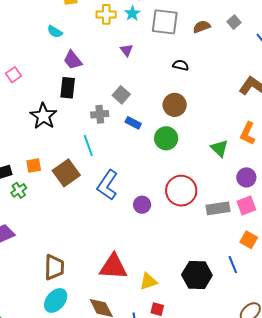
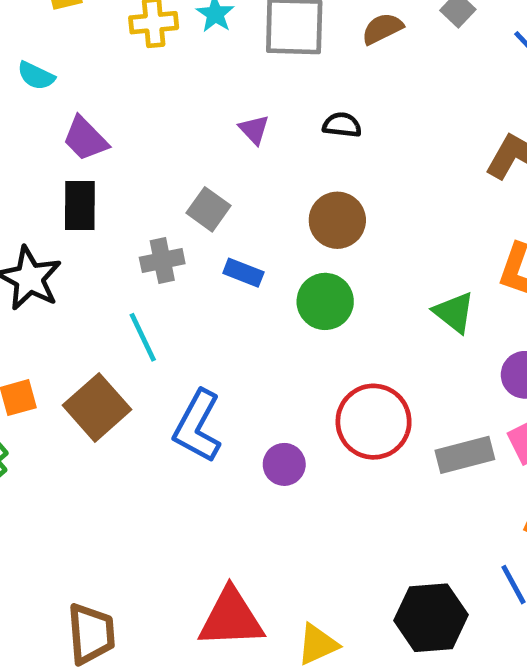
purple triangle: (127, 50) -> (254, 130), moved

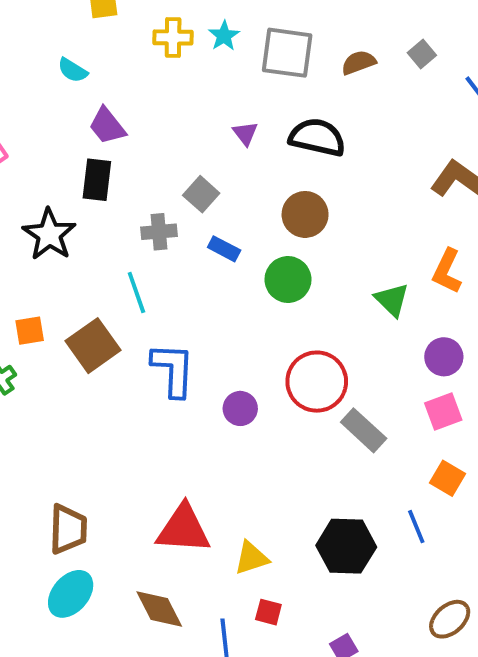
black semicircle: (342, 125) -> (317, 137), size x1.8
blue L-shape: (198, 426) -> (173, 370), turned 148
gray rectangle: (465, 455) -> (364, 430), moved, turned 51

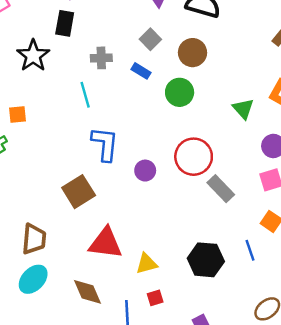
gray square: (201, 194) -> (150, 39), moved
brown square: (93, 346) -> (79, 192), moved
red square: (268, 612) -> (155, 298), turned -35

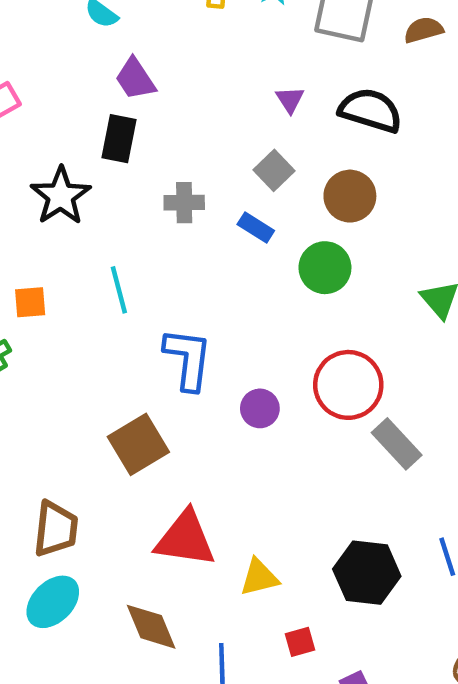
cyan line: (85, 95) -> (119, 290), moved
red square: (155, 298) -> (300, 642), moved

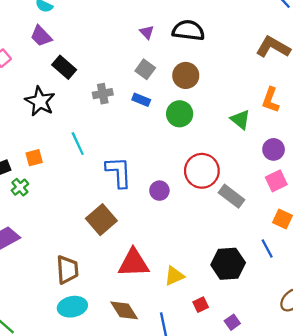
purple trapezoid: (135, 79) -> (41, 36), moved
black rectangle: (119, 139) -> (64, 67), turned -50
cyan ellipse: (53, 602) -> (72, 307), turned 44

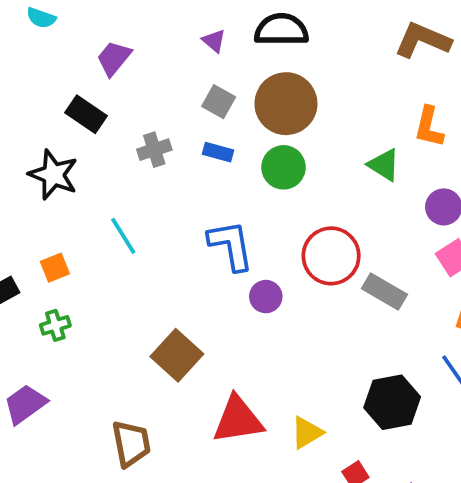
purple trapezoid: (41, 36) -> (114, 58), moved, turned 90
brown circle: (186, 75) -> (286, 104), size x1.4
blue L-shape: (119, 172) -> (231, 245), moved
green cross: (20, 187) -> (55, 325), moved, turned 30

